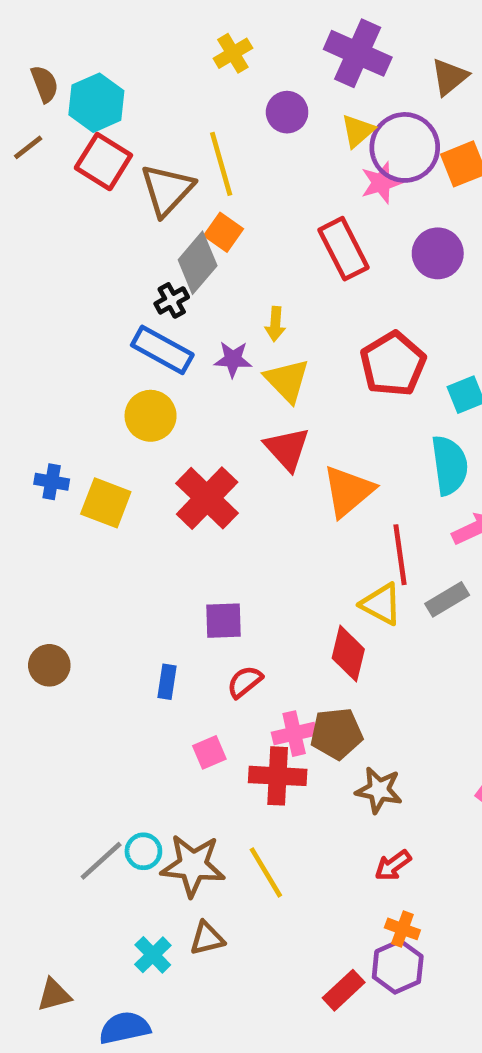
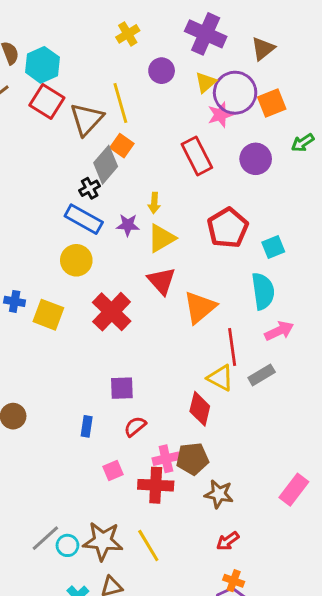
yellow triangle: (287, 380) -> (162, 238), turned 44
cyan circle: (143, 851) -> (67, 545), moved

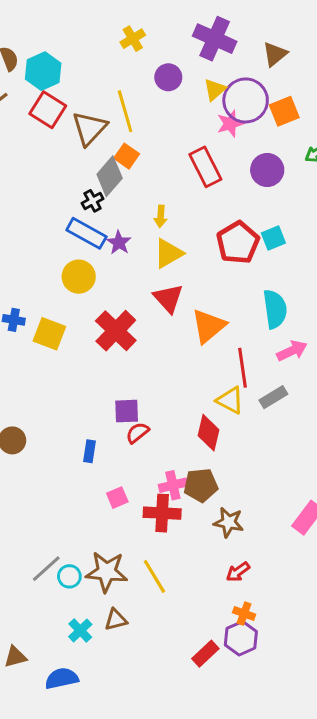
purple star: (128, 225) -> (119, 243), moved, turned 30
cyan square: (273, 247) -> (273, 238), moved
red semicircle: (135, 426) -> (137, 433), moved

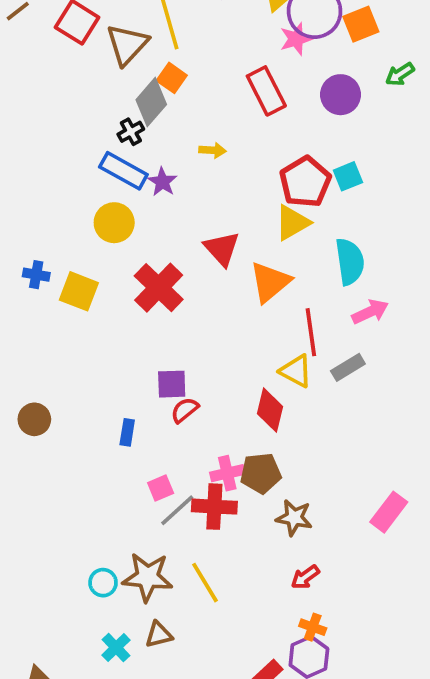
yellow arrow: (161, 216) -> (212, 150), turned -90
yellow triangle: (168, 253) -> (292, 223), moved
gray line: (46, 569) -> (177, 510), moved

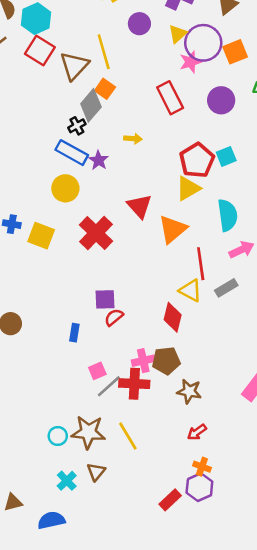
brown triangle: (159, 635) -> (96, 472), turned -36

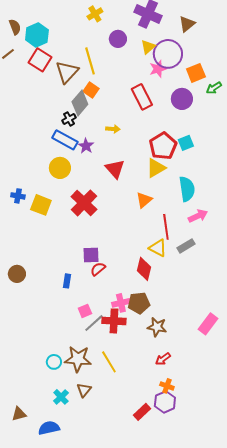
orange square: (235, 52) -> (196, 73), moved
red triangle: (139, 206) -> (115, 169), moved
orange triangle: (173, 229) -> (144, 200), size x0.7

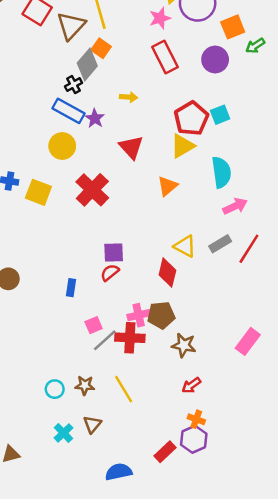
pink star: (158, 69) -> (160, 18), moved
red line: (166, 227) -> (249, 249), moved, turned 40
purple square: (91, 255) -> (114, 253), moved
brown star: (78, 359) -> (85, 385), size x0.6
blue semicircle: (49, 428) -> (119, 472), moved

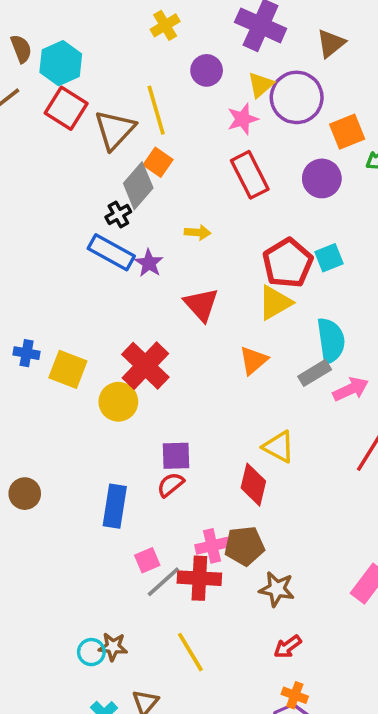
yellow circle: (62, 146) -> (118, 402), moved
gray rectangle: (220, 244) -> (315, 373), moved
blue rectangle: (71, 288) -> (115, 506), size x1.6
brown star: (85, 385) -> (113, 647), moved

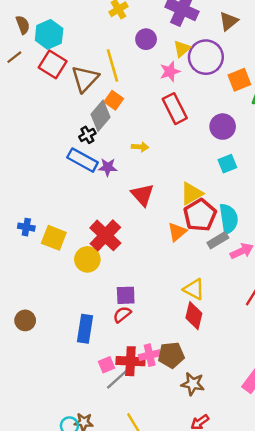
purple circle: (322, 178) -> (223, 127), moved
purple star: (149, 263) -> (108, 167), turned -30
red pentagon: (288, 263) -> (200, 215), moved
red diamond: (253, 485) -> (194, 316), moved
red cross: (199, 578) -> (130, 361), moved

